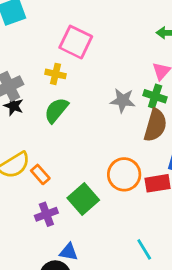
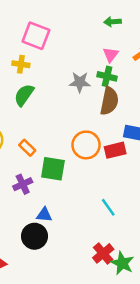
orange rectangle: (40, 174) -> (27, 148), moved
green square: (83, 199) -> (53, 169), turned -35

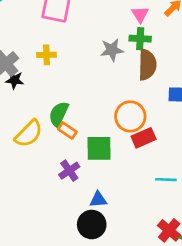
yellow cross: (21, 64) -> (47, 55), moved
green semicircle: (24, 95) -> (59, 114), moved
red rectangle: (115, 150) -> (144, 138), moved
cyan line: (108, 207) -> (166, 180), turned -42

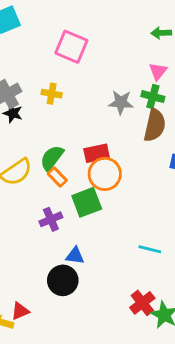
orange circle: (130, 116) -> (105, 174), moved
red rectangle: (144, 138) -> (97, 153), moved
green square: (99, 148) -> (87, 202), turned -32

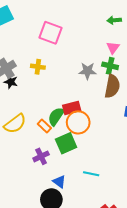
green semicircle: (52, 158) -> (56, 116), moved
cyan line: (150, 249) -> (91, 174), moved
blue triangle: (75, 256) -> (59, 182), turned 32

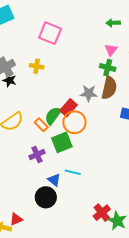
gray star: (88, 71) -> (89, 93), moved
red rectangle: (72, 108) -> (69, 108), turned -36
cyan line: (91, 174) -> (73, 172), moved

